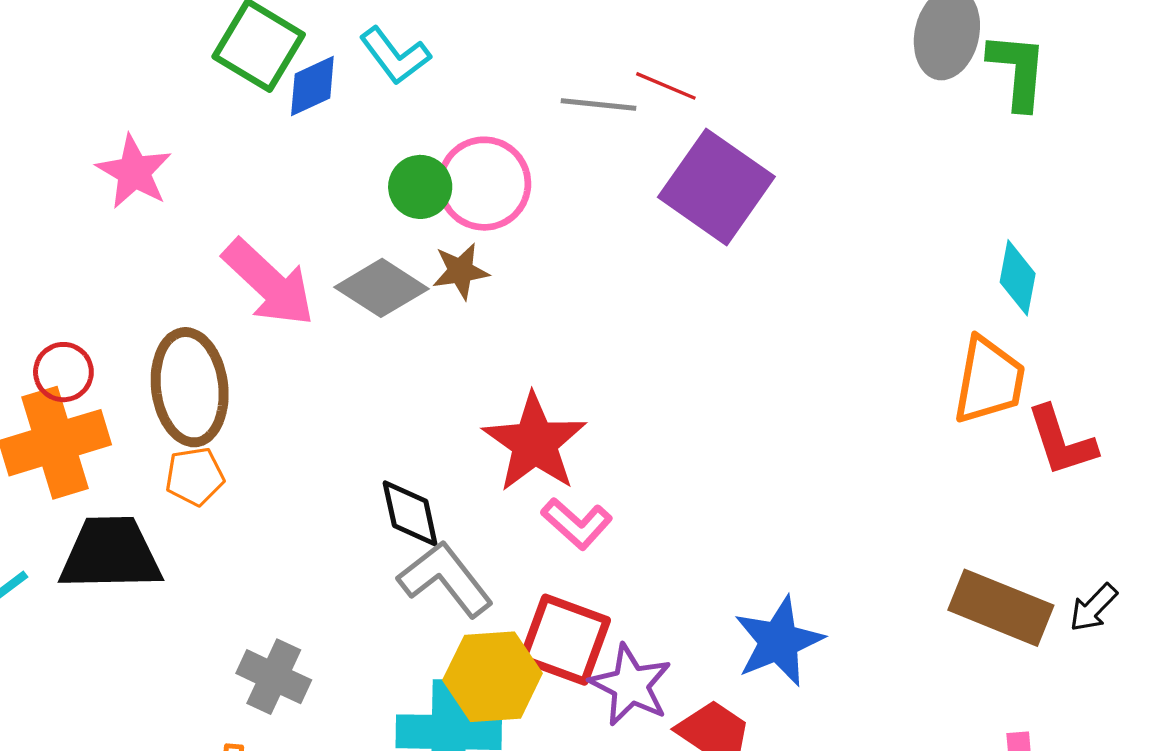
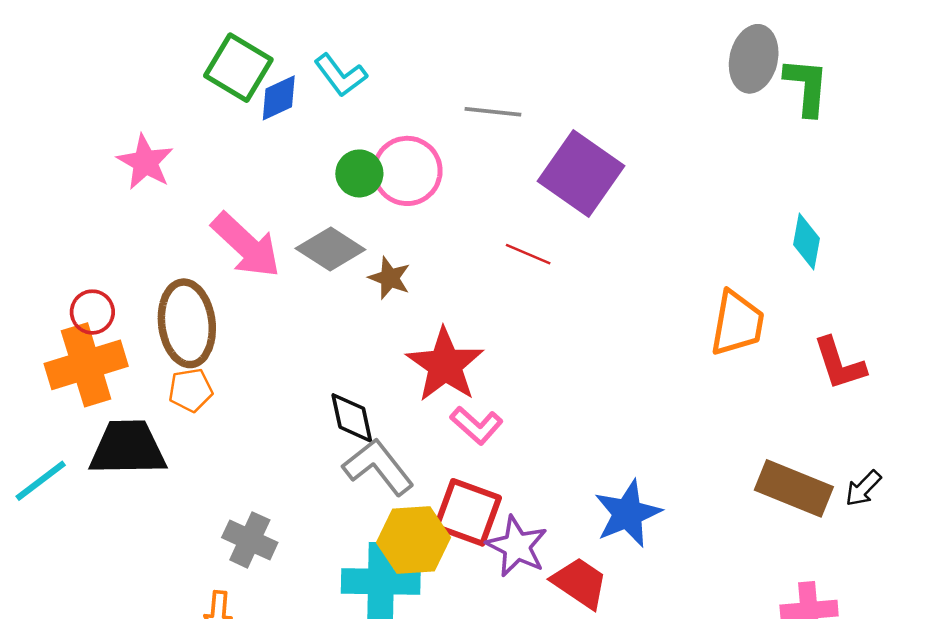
red line: (666, 86) -> (528, 254), moved
brown star: (461, 271) -> (390, 278), moved, turned 30
orange trapezoid: (989, 380) -> (737, 323), moved

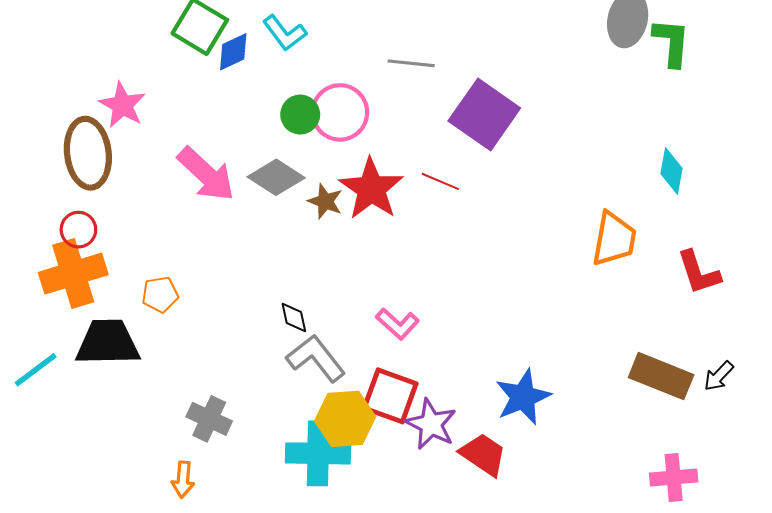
brown ellipse: (187, 323) -> (88, 153), moved
red star: (445, 365) -> (371, 189), moved
black diamond: (352, 418) -> (294, 317), size x0.7

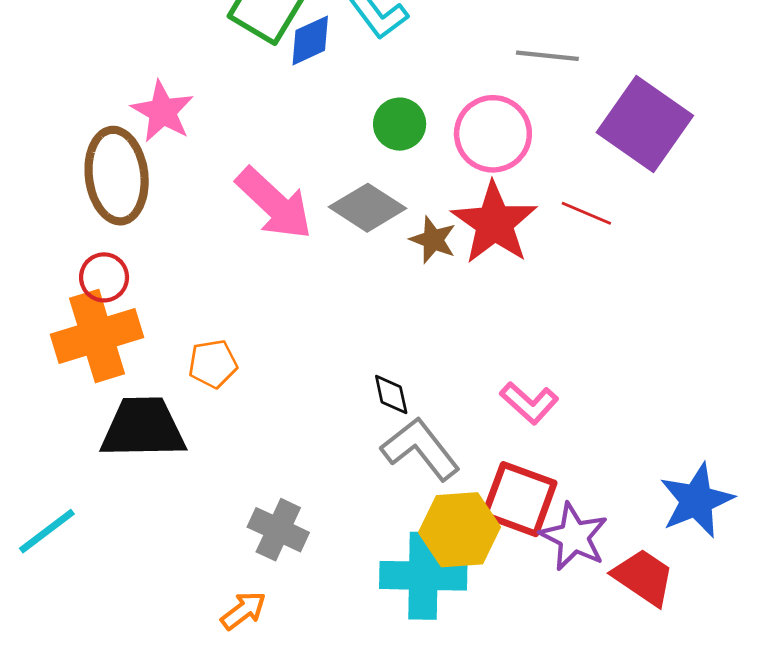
pink circle: (340, 112) -> (493, 134), moved
cyan line: (36, 370) -> (47, 531), moved
orange arrow: (183, 480) -> (243, 611), turned -132

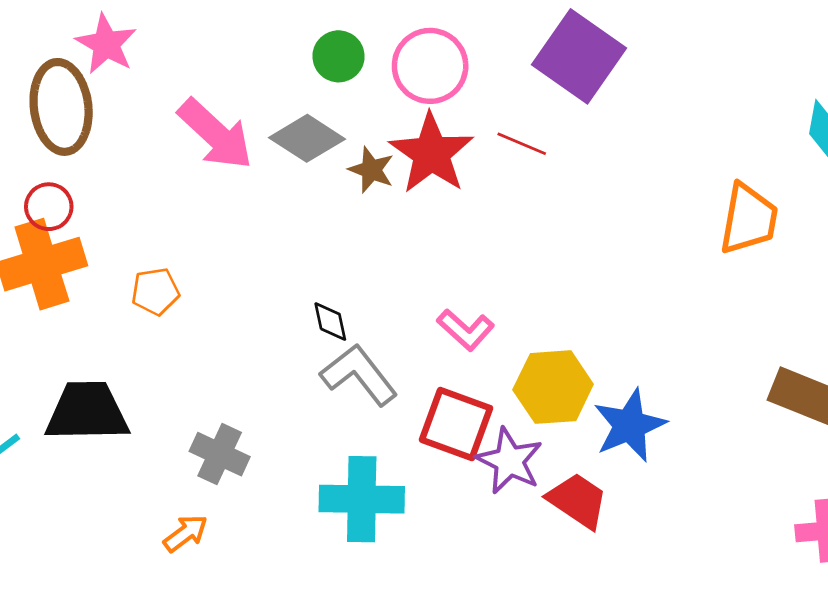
black trapezoid: (143, 428) -> (87, 412), moved
yellow hexagon: (460, 530) -> (553, 387), moved

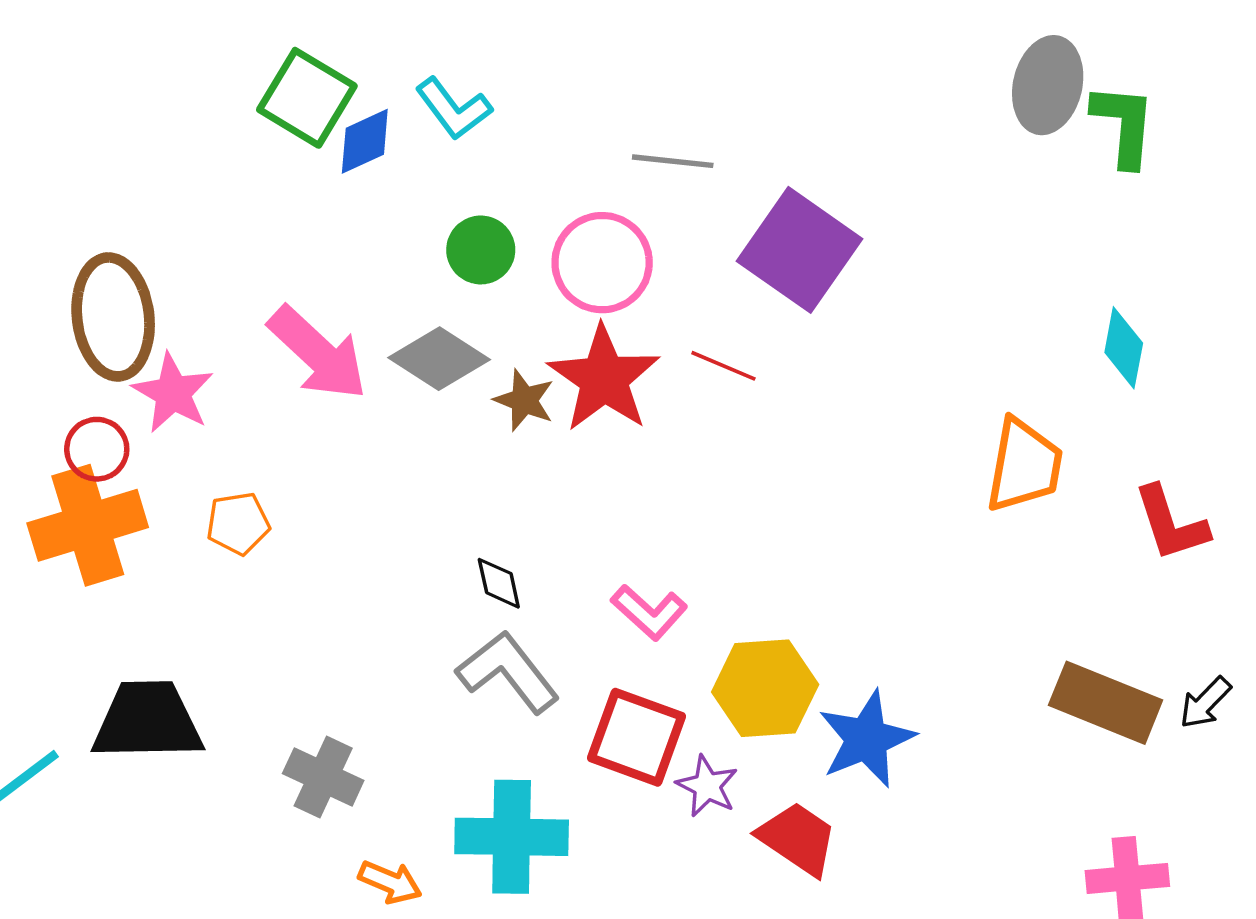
pink star: (106, 44) -> (173, 393), moved
orange pentagon: (155, 291) -> (238, 523), moved
black diamond: (330, 321) -> (499, 583), moved
purple star: (509, 461) -> (707, 786), size x0.7
orange arrow: (185, 533) -> (390, 882), moved, turned 60

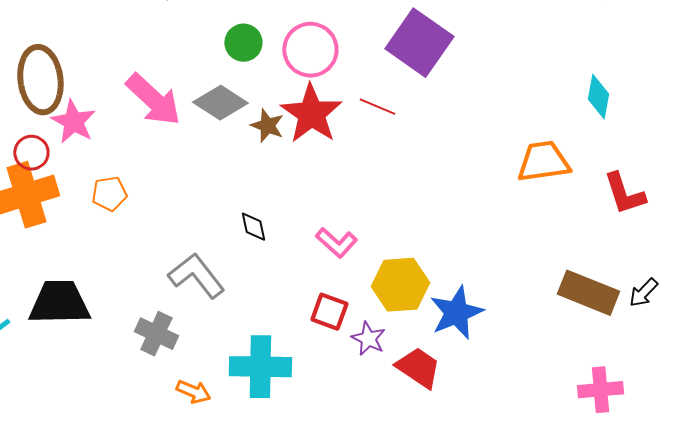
orange trapezoid: (1024, 465) -> (543, 162), turned -108
gray L-shape: (508, 672) -> (196, 276), moved
red square: (637, 737) -> (329, 312), size x0.7

